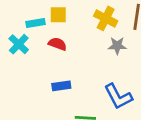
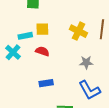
gray star: (117, 46) -> (86, 62), moved

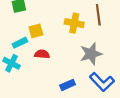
gray star: (86, 62) -> (91, 54), size x1.5
blue rectangle: (46, 83) -> (67, 85), moved

